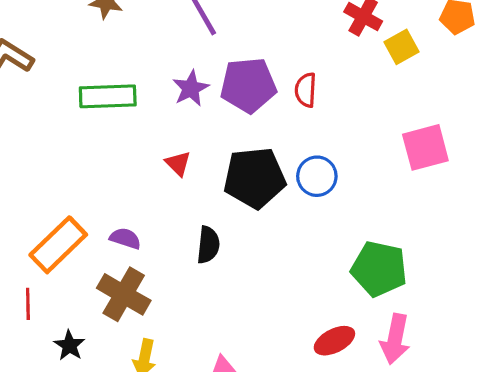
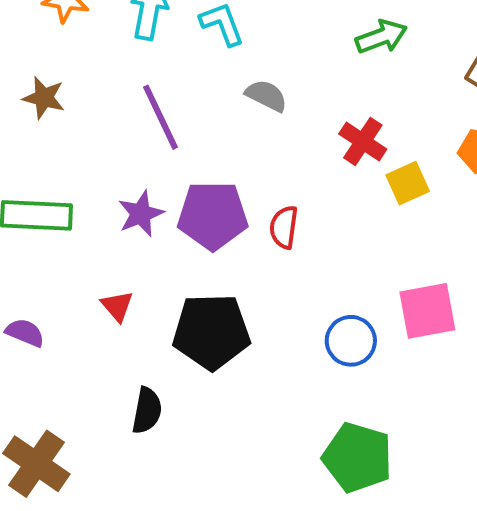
blue circle: (317, 176) -> (351, 341), moved
purple semicircle: (125, 238) -> (25, 333), moved

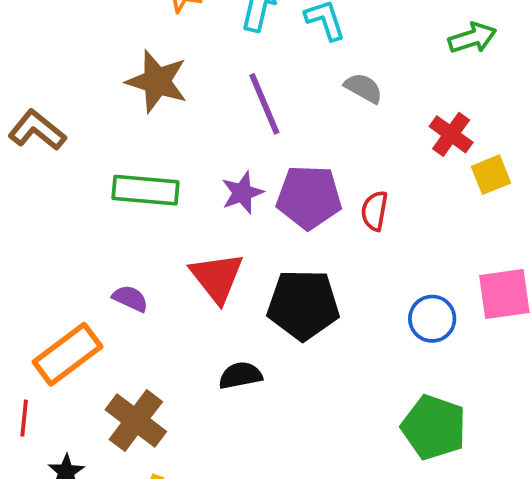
brown star: (44, 98) -> (157, 81), size x1.6
red triangle: (117, 306) -> (217, 277), size x1.8
black semicircle: (147, 411) -> (240, 375), turned -114

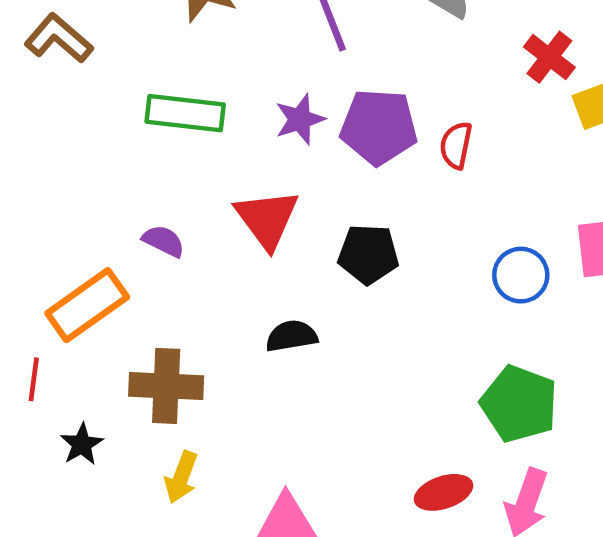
black pentagon: (303, 305) -> (368, 254), size x0.7
brown cross: (136, 421) -> (166, 386), turned -36

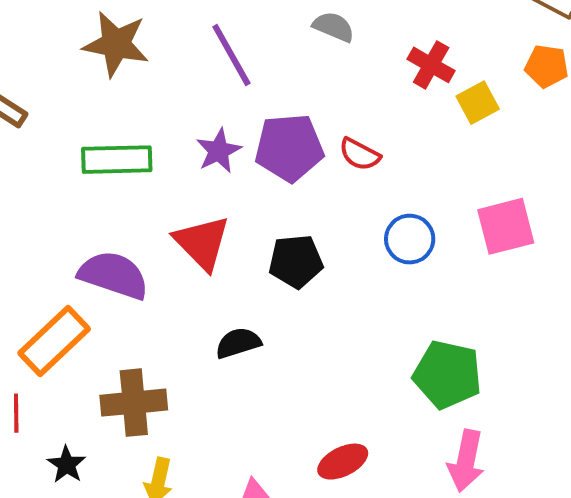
red semicircle: (456, 145) -> (360, 154), turned -66
purple semicircle: (164, 241) -> (114, 275), size x1.8
blue circle: (521, 275) -> (410, 239), moved
red ellipse: (444, 492) -> (343, 462), moved

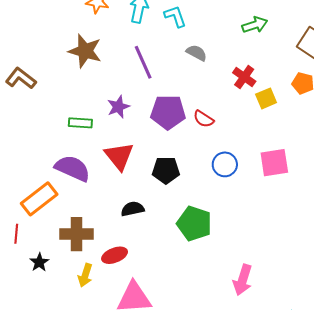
purple star: (219, 151) -> (118, 107), moved
green rectangle: (117, 160) -> (80, 123), moved, size x0.7
green pentagon: (447, 375) -> (194, 224), moved
red ellipse: (343, 462) -> (115, 255), moved

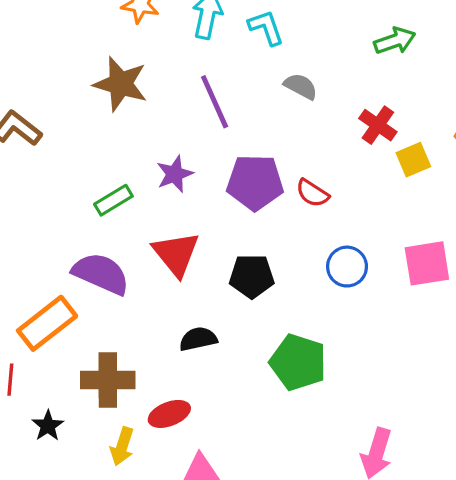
green rectangle: (80, 123) -> (113, 200), turned -35

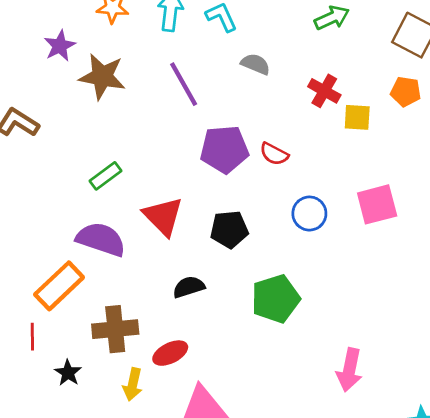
yellow square: (413, 160) -> (357, 117), turned 32
purple star: (175, 174) -> (60, 46), moved
green pentagon: (298, 362) -> (276, 299), turned -30

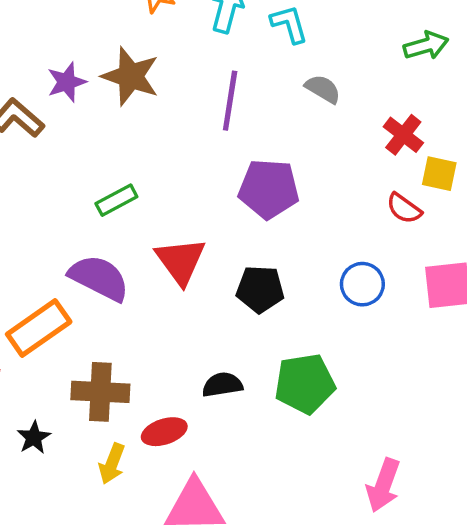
purple star: (60, 46) -> (67, 82), moved
purple line: (184, 84) -> (230, 101), turned 30
red semicircle: (274, 154) -> (404, 208), moved
black semicircle: (189, 287) -> (222, 385), moved

